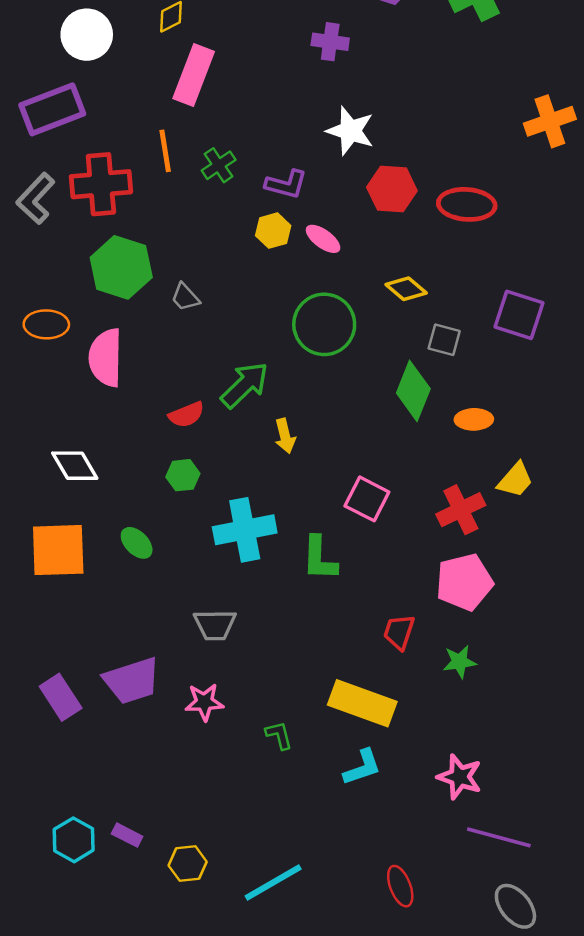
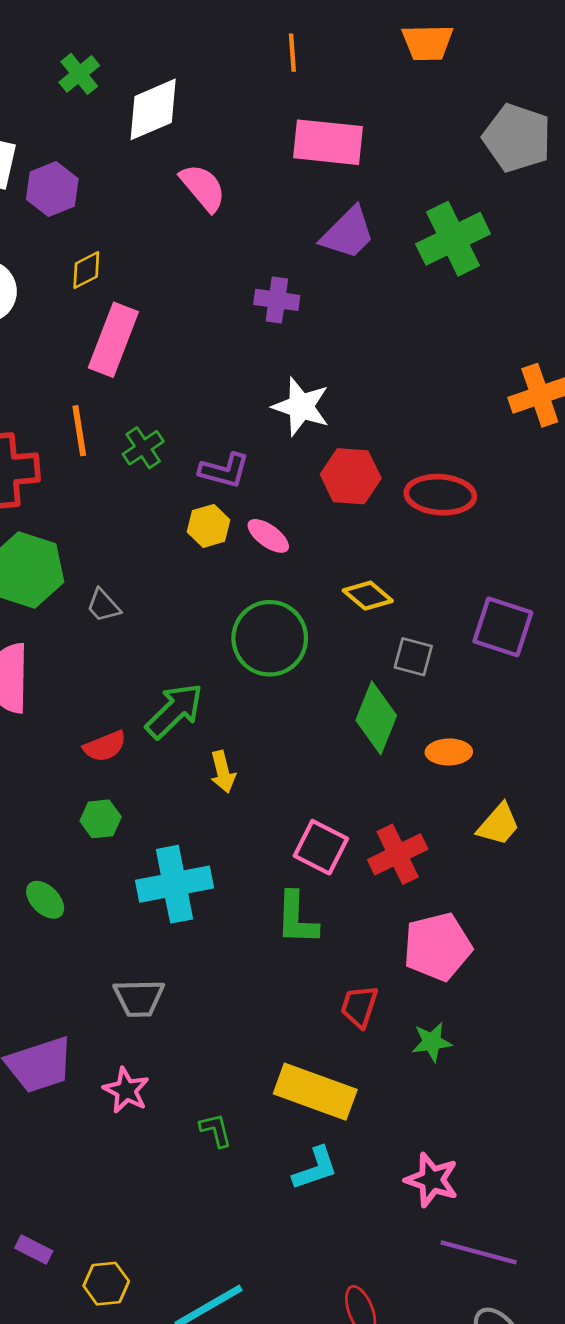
red cross: (461, 510) -> (398, 854), moved
green L-shape: (319, 558) -> (297, 918), moved
pink star: (204, 702) -> (126, 1090), turned 30

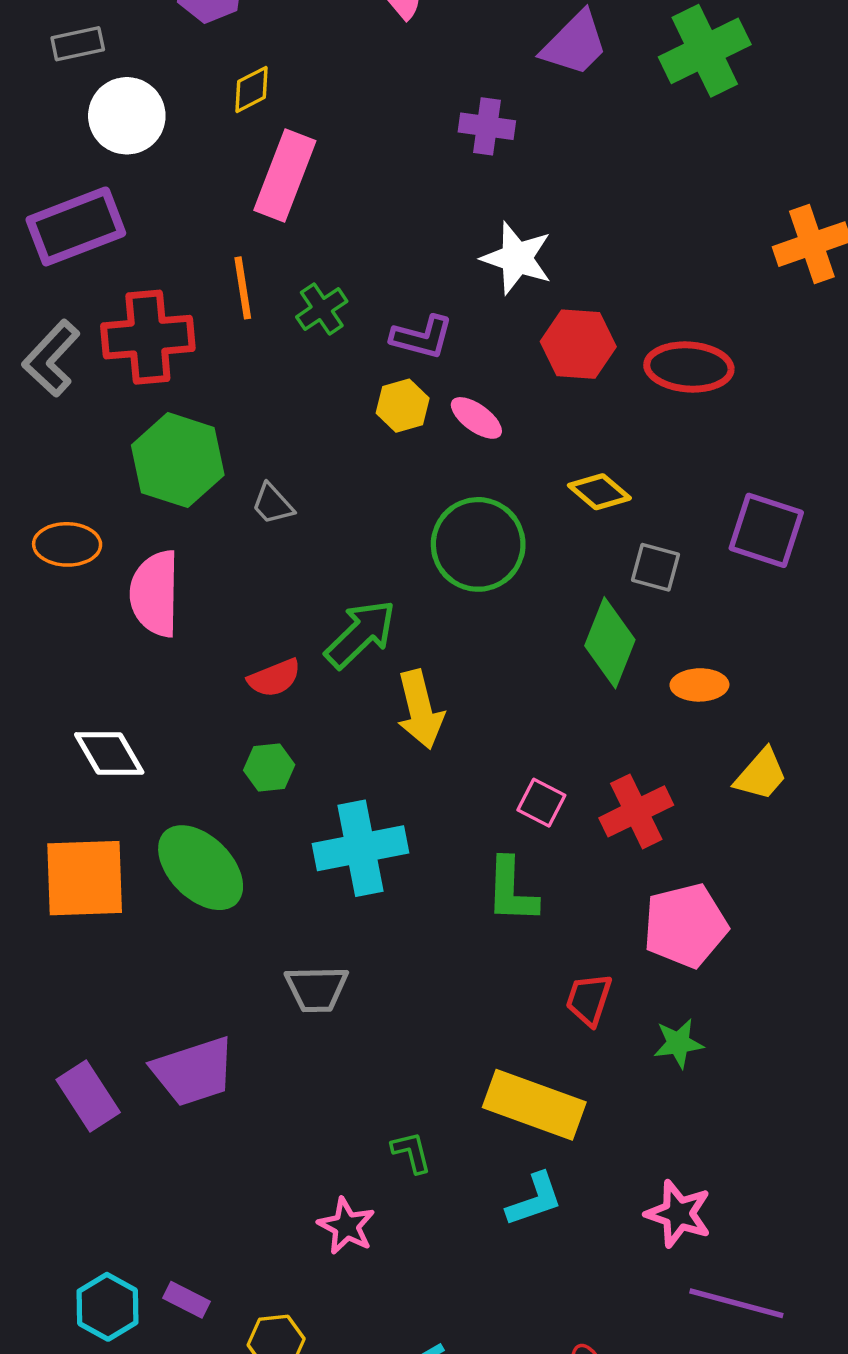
yellow arrow: (223, 772) -> (420, 710), size x1.5
pink square: (321, 847) -> (541, 803), size x0.7
green ellipse: (45, 900) -> (201, 868), size x1.8
pink star: (126, 1090) -> (346, 1226), moved

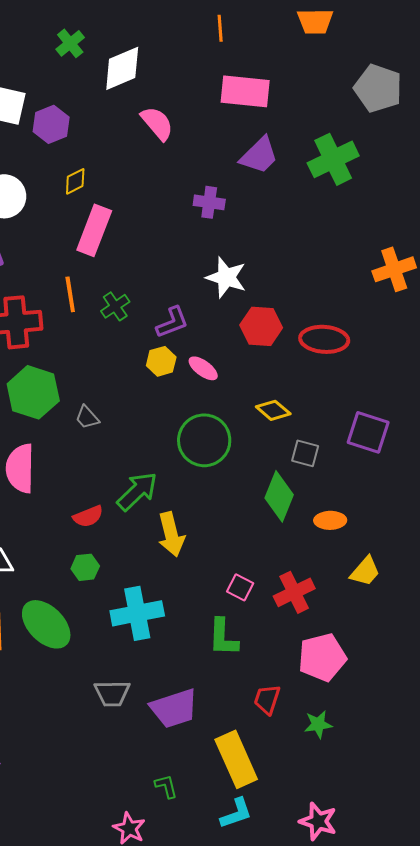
purple L-shape: (422, 337) -> (172, 322), turned -36
purple trapezoid: (194, 1071) -> (174, 708), moved
yellow rectangle: (534, 1105) -> (236, 759), turned 46

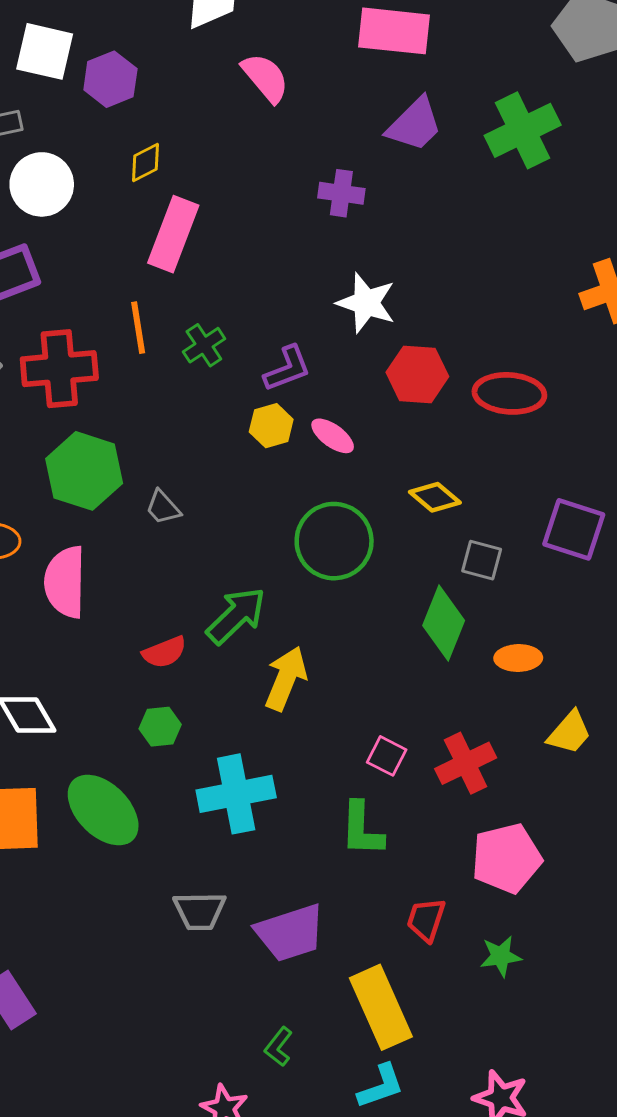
yellow arrow: (171, 534) -> (286, 678), turned -144
green L-shape: (166, 786) -> (279, 1047), turned -128

